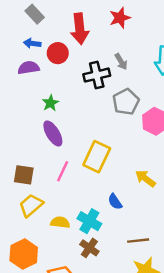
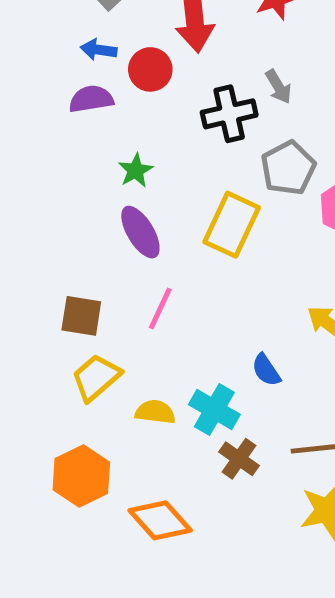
yellow rectangle: (97, 157) -> (232, 225), moved
brown cross: (89, 248) -> (239, 459), moved

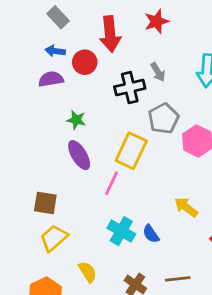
green star: (136, 170) -> (76, 120), turned -30
pink line: (160, 308) -> (111, 183), moved
cyan cross: (214, 409) -> (121, 231), moved
yellow semicircle: (155, 412) -> (88, 272), moved, turned 50

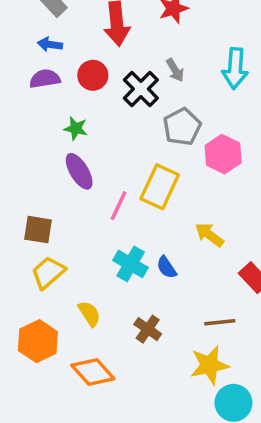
red circle: (85, 62) -> (93, 75), moved
black cross: (130, 88) -> (141, 89), turned -32
yellow rectangle: (131, 151) -> (160, 187), moved
brown line: (178, 279) -> (220, 322), moved

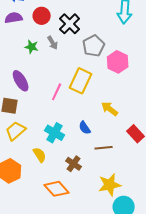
gray arrow: (175, 70) -> (53, 43), moved
purple ellipse: (79, 171) -> (21, 81), moved
cyan cross: (131, 264) -> (55, 133), moved
brown line: (220, 322) -> (104, 148), moved
orange diamond: (93, 372) -> (57, 189), moved

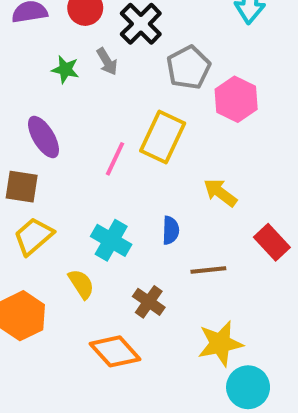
blue semicircle: (85, 128) -> (171, 230), turned -144

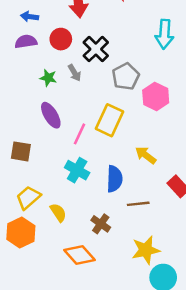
purple ellipse: (43, 137) -> (51, 115), moved
blue semicircle: (171, 230) -> (114, 179), size x1.5
yellow trapezoid: (34, 236) -> (28, 198), moved
cyan cross: (111, 240) -> (77, 170), moved

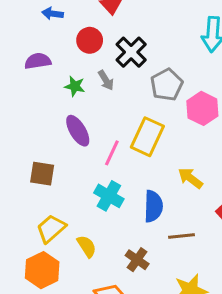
purple semicircle: (26, 42) -> (38, 61), moved

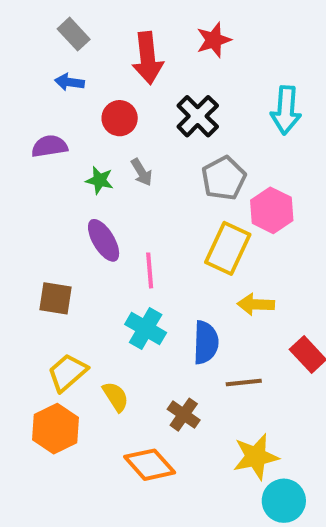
black cross: (131, 52) -> (198, 116), moved
yellow rectangle: (147, 137) -> (228, 248), moved
pink line: (112, 153) -> (150, 270), turned -30
yellow arrow: (190, 178) -> (256, 304), turned -35

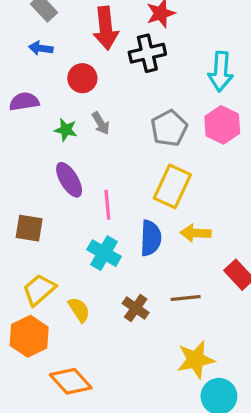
black cross: (198, 116) -> (147, 53), moved, turned 32
pink hexagon: (272, 210) -> (222, 125), moved
blue semicircle: (206, 342) -> (151, 238), moved
brown cross: (184, 415) -> (136, 308), moved
orange diamond: (150, 465) -> (71, 381), moved

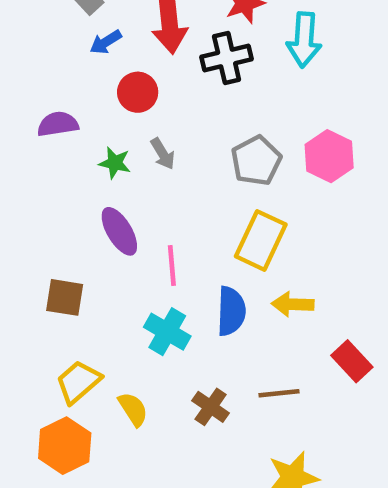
blue arrow: (41, 48) -> (106, 42), moved, turned -40
cyan arrow: (221, 72) -> (304, 40), moved

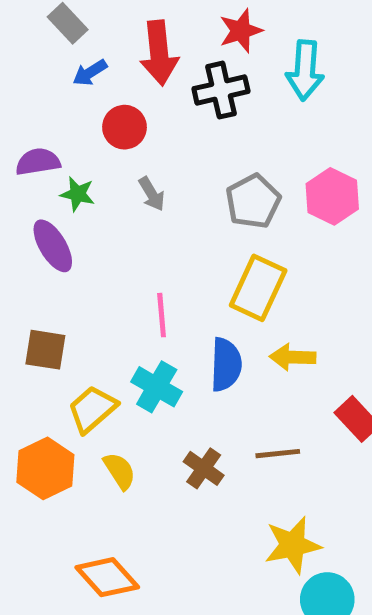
green star: (115, 163) -> (78, 194), moved
purple ellipse: (119, 231) -> (53, 246), moved
yellow trapezoid: (78, 382) -> (92, 409), moved
orange hexagon: (65, 446) -> (45, 468), moved

